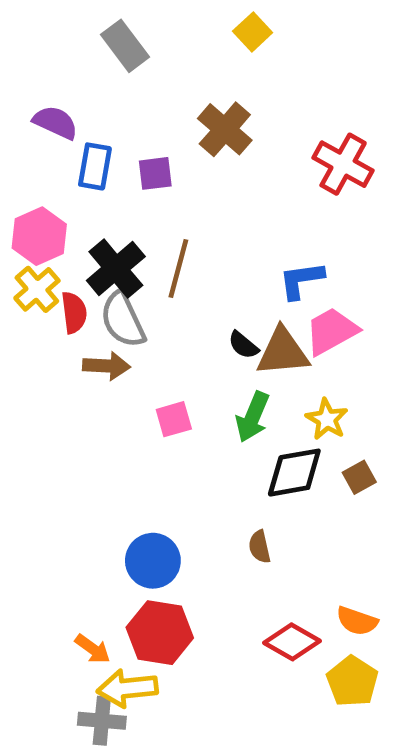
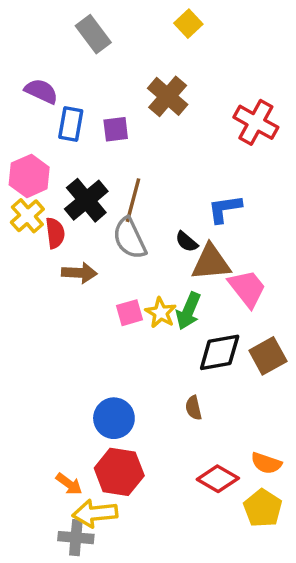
gray semicircle: (123, 320) -> (130, 238), moved
pink trapezoid: (331, 331) -> (247, 288), moved, turned 81
black semicircle: (243, 345) -> (187, 242), moved
yellow star: (327, 419) -> (161, 313), moved
brown square: (359, 477) -> (268, 356), size x1.5

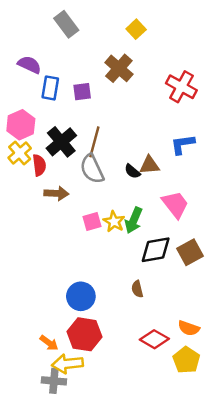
yellow square: (188, 24) -> (136, 29), moved
blue L-shape: (225, 209) -> (183, 144), moved
brown triangle: (211, 262) -> (150, 165), moved, size x0.7

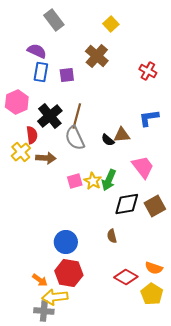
purple semicircle: (29, 65) -> (37, 51), moved
red cross: (181, 87) -> (148, 71), size x0.7
yellow cross: (20, 153) -> (21, 152), moved

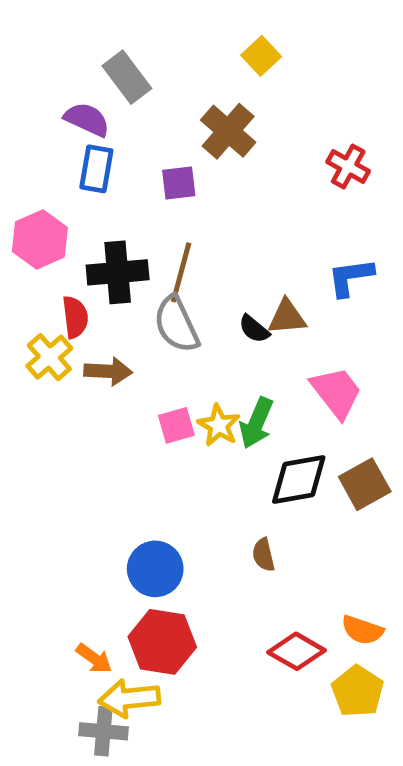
gray rectangle: (54, 20) -> (127, 77), moved
purple square: (67, 75) -> (179, 183), moved
black cross: (50, 116) -> (118, 272), turned 35

